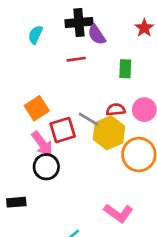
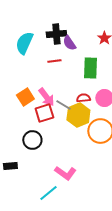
cyan semicircle: (35, 35) -> (24, 43), size x1.6
green rectangle: (125, 69) -> (90, 68), size x1.5
pink arrow: (42, 144) -> (46, 97), moved
pink L-shape: (118, 213) -> (65, 173), moved

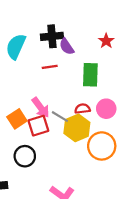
orange square: (25, 97) -> (17, 119), moved

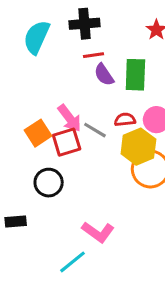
purple semicircle: (67, 46) -> (104, 75), moved
red line: (50, 67) -> (93, 55), moved
yellow hexagon: (77, 128) -> (138, 147), moved

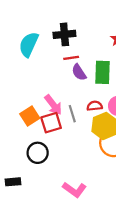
gray line: (95, 130) -> (72, 114), turned 42

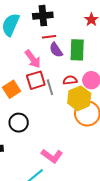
pink arrow: (53, 105) -> (33, 59), moved
red square: (51, 123) -> (36, 80), moved

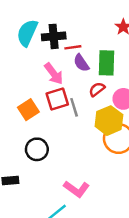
black cross: (43, 16) -> (54, 36), moved
red semicircle: (70, 80) -> (97, 89), moved, turned -32

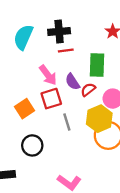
black cross: (54, 36) -> (59, 31), moved
purple semicircle: (81, 63) -> (72, 82), moved
gray line: (74, 107) -> (67, 122), moved

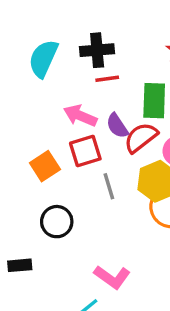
pink arrow: (48, 75) -> (80, 116), turned 150
red semicircle: (88, 90) -> (141, 138), size x1.5

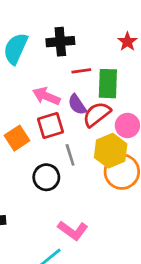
red line: (107, 79) -> (81, 71), moved
black circle: (57, 222) -> (46, 177), moved

